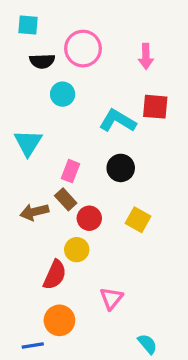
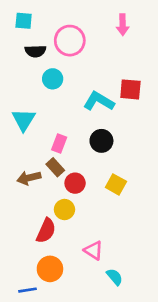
pink arrow: (146, 56) -> (123, 25), moved
pink triangle: (111, 298) -> (94, 250), turned -36
cyan semicircle: (147, 344) -> (115, 277), moved

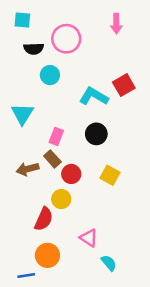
red square: (130, 89) -> (124, 85), turned -35

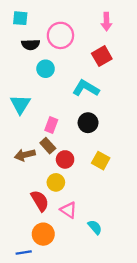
red square: (124, 85) -> (102, 56), moved
red semicircle: (44, 219) -> (40, 201), turned -55
pink triangle: (89, 238) -> (68, 210), moved
cyan semicircle: (109, 263) -> (95, 227), moved

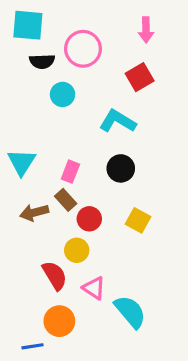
cyan square: (20, 18) -> (28, 25), size x1.5
cyan triangle: (20, 104) -> (22, 162), moved
cyan semicircle: (95, 227) -> (130, 312), size x1.6

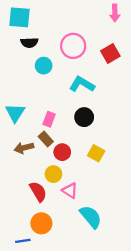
pink arrow: (146, 30) -> (115, 13), moved
pink circle: (83, 49) -> (73, 46), moved
red square: (140, 77) -> (110, 54), moved
pink triangle: (94, 288) -> (70, 190), moved

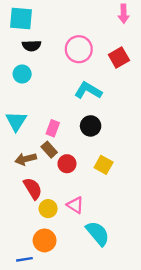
cyan circle: (44, 66) -> (22, 74), moved
yellow circle: (53, 174) -> (48, 209), moved
red semicircle: (38, 192) -> (33, 189), moved

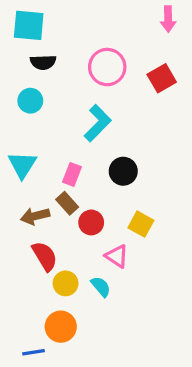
cyan L-shape: (88, 91) -> (98, 123), moved, turned 104
pink triangle: (75, 205) -> (117, 256), moved
cyan semicircle: (98, 233) -> (101, 287), moved, size x0.6

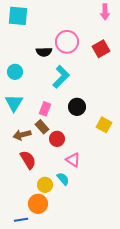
black semicircle: (43, 62) -> (44, 52), moved
cyan circle: (30, 101) -> (15, 72), moved
yellow square: (141, 224) -> (104, 125), moved
yellow circle: (66, 283) -> (45, 185), moved

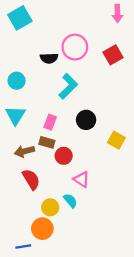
cyan square: (18, 16) -> (20, 18), turned -35
brown rectangle: (42, 127) -> (47, 142), turned -32

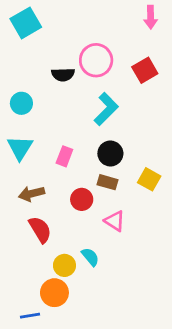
cyan L-shape: (68, 86) -> (106, 109), moved
brown rectangle: (47, 142) -> (108, 182), moved
pink triangle: (82, 179) -> (115, 221), moved

